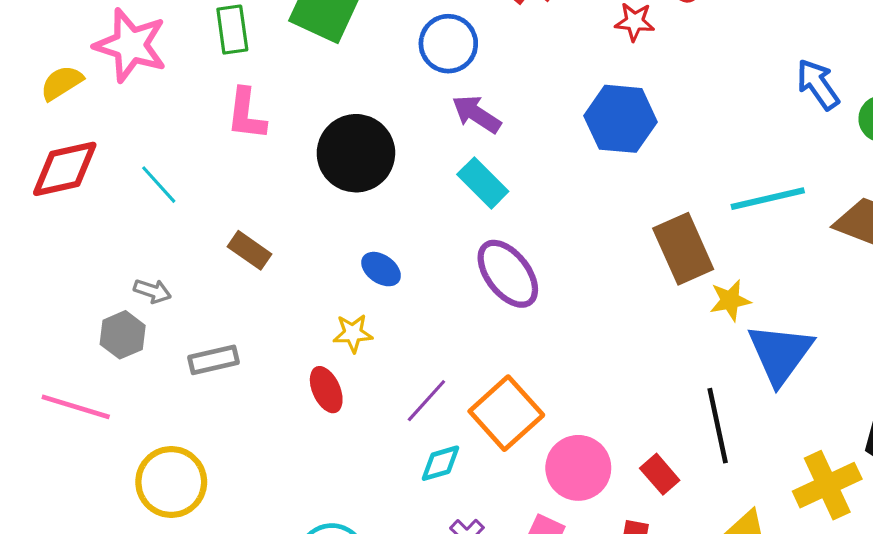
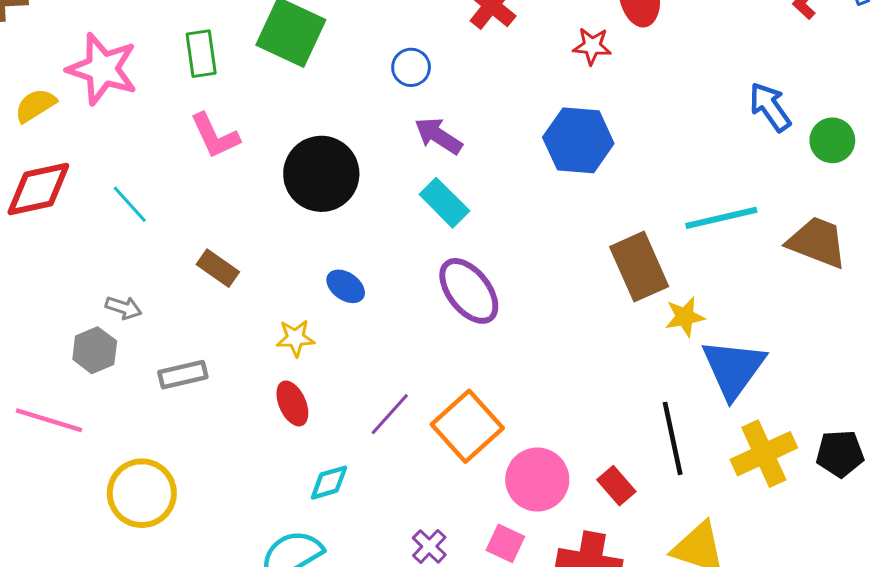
blue circle: (448, 44) -> (411, 67), size x0.7
pink L-shape: (246, 114) -> (215, 136), turned -32
yellow star: (353, 333) -> (295, 338), moved
cyan diamond: (441, 463) -> (329, 483), moved
yellow cross: (827, 485) -> (764, 454), moved

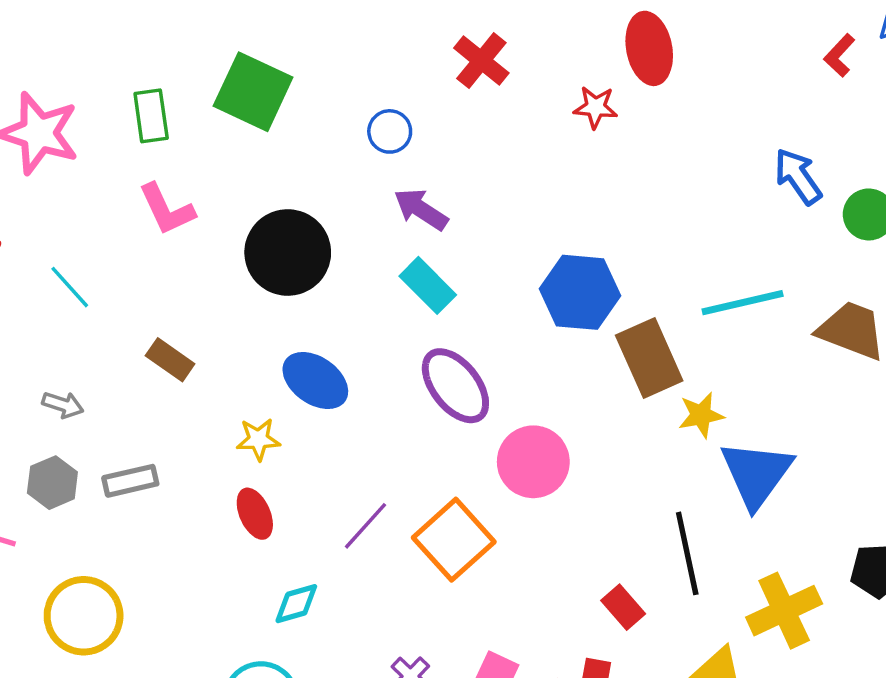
blue hexagon: (578, 140) -> (580, 292), moved
blue ellipse: (346, 286) -> (315, 381), size x1.5
gray hexagon: (95, 350) -> (52, 483), moved
yellow cross: (764, 454) -> (784, 611), moved
pink circle: (537, 480) -> (533, 462), moved

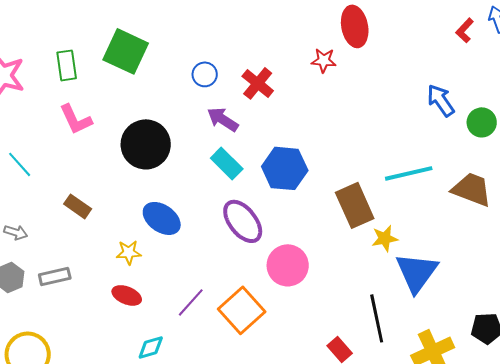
red cross: (481, 61) -> (258, 83), moved
blue hexagon: (580, 292) -> (285, 168), moved
red ellipse: (255, 514) -> (127, 295), turned -44

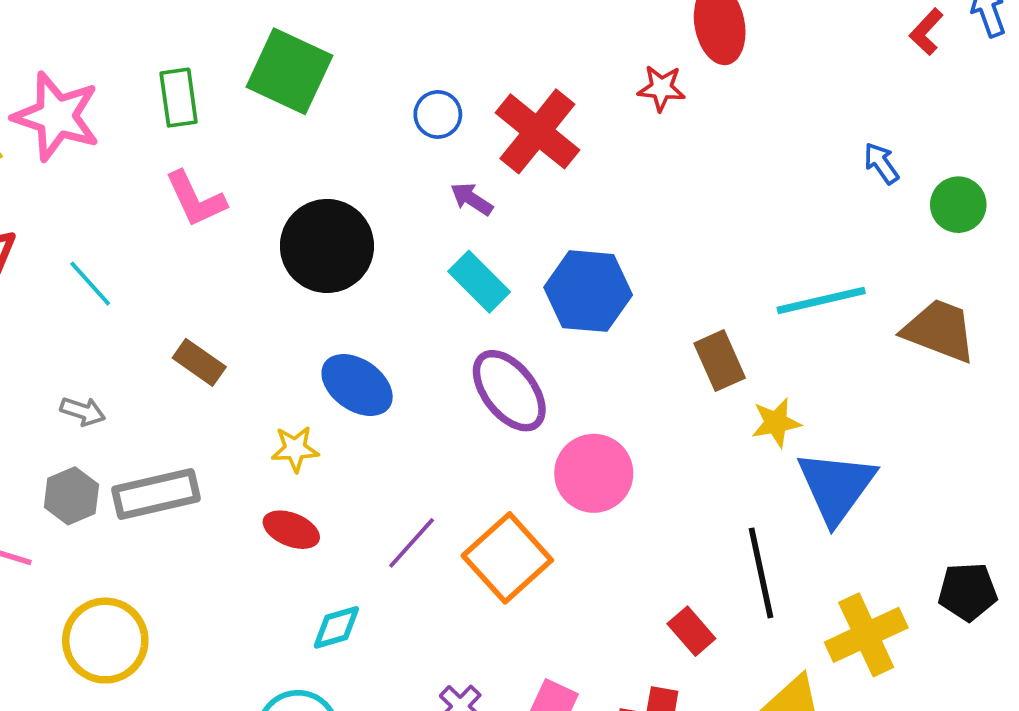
red cross: (258, 83) -> (537, 131), size x1.4
blue arrow: (441, 100) -> (881, 163), size x0.7
purple arrow: (223, 119) -> (472, 199), size x0.7
brown rectangle: (355, 205) -> (720, 361), size x0.7
gray rectangle: (55, 276) -> (156, 494), size x1.4

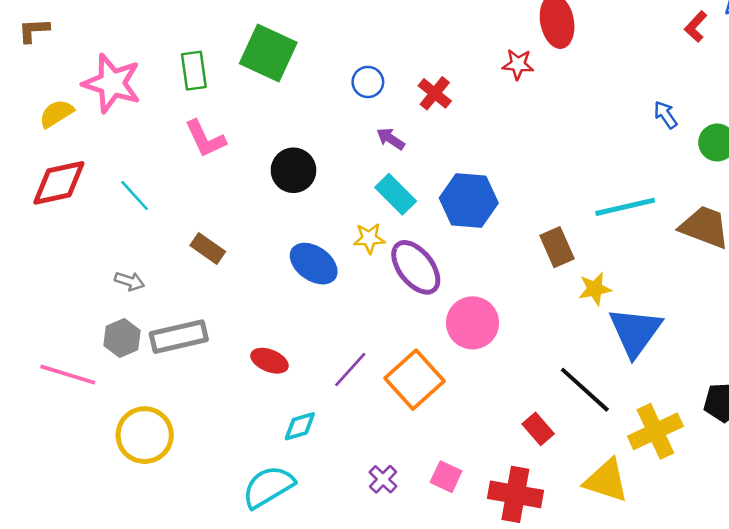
red cross: (537, 131) -> (435, 93), size x0.6
black circle: (327, 246) -> (293, 170), size x0.7
yellow star: (295, 449) -> (369, 238), moved
black line: (761, 573) -> (585, 390), turned -36

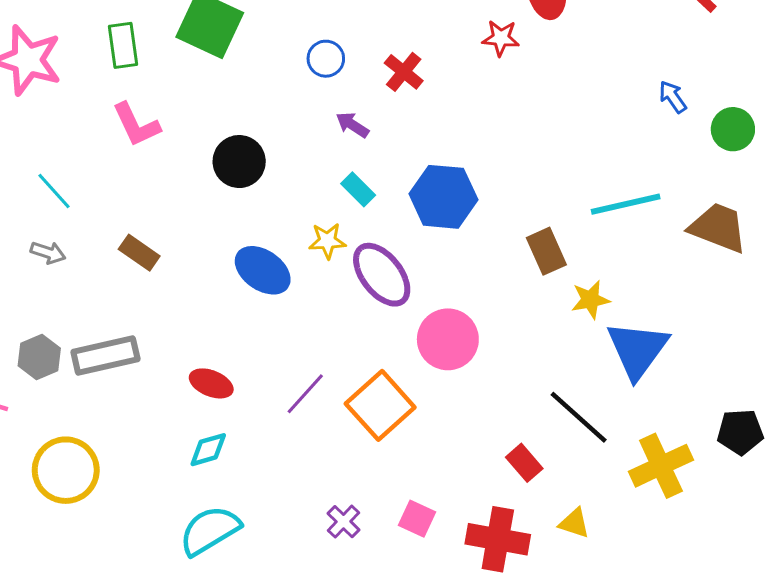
cyan rectangle: (396, 194) -> (358, 189), size x0.7
gray arrow: (130, 281) -> (48, 253), moved
cyan diamond: (300, 426) -> (208, 450), moved
yellow triangle: (606, 480) -> (574, 523), moved, size x0.6

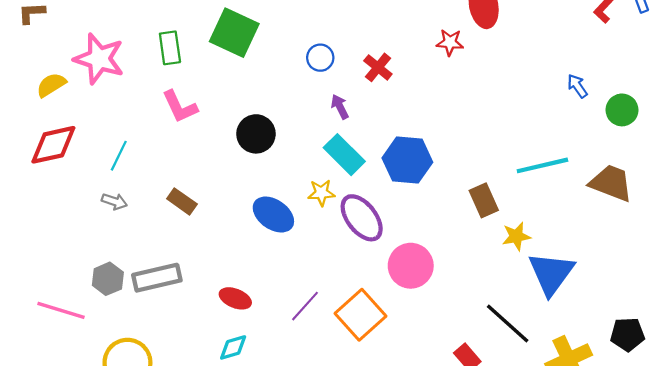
purple arrow: (352, 125) -> (340, 107), turned 30
cyan rectangle: (358, 189) -> (344, 155), size x1.6
cyan line: (54, 191) -> (119, 156), turned 68

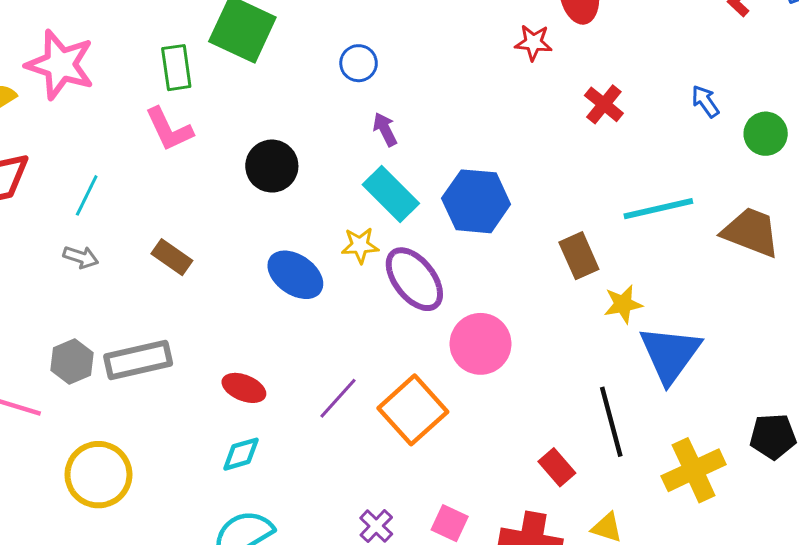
green rectangle: (170, 48) -> (176, 68), moved
red cross: (378, 67) -> (604, 104), moved
black line: (508, 323) -> (611, 422), turned 33

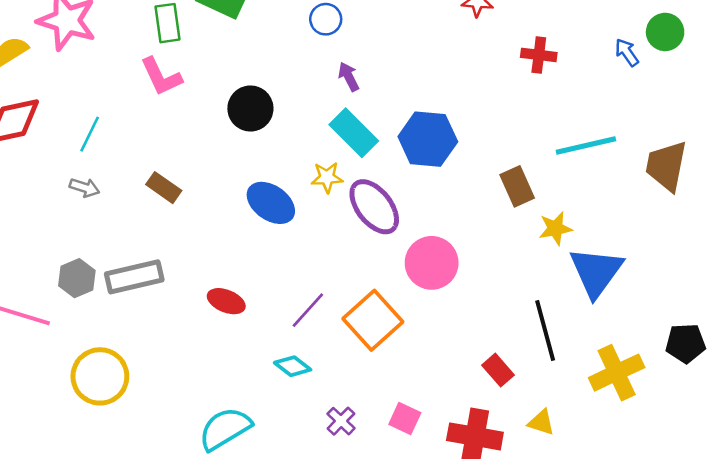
red cross: (604, 104) -> (539, 55), turned -32
green circle: (766, 134) -> (665, 32), moved
brown trapezoid: (751, 232) -> (666, 166), turned -100
cyan diamond: (241, 454) -> (293, 366), moved, turned 54

